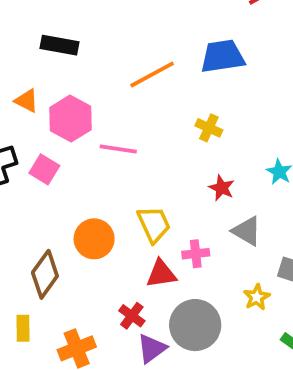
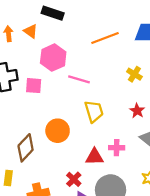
orange triangle: (27, 101) -> (31, 31), moved
pink square: (44, 169) -> (34, 86), turned -35
yellow trapezoid: (154, 224) -> (94, 111), moved

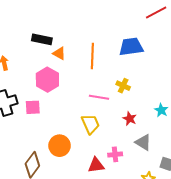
orange triangle: (31, 31) -> (59, 53), moved
orange line: (105, 38) -> (92, 56), turned -60
pink line: (79, 79) -> (99, 97), moved

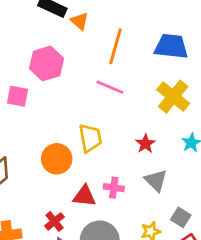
orange triangle: (59, 53) -> (79, 21), moved
yellow cross: (123, 86) -> (173, 97), moved, size x1.6
pink line: (99, 97) -> (110, 87), moved
orange circle: (60, 146) -> (57, 159), moved

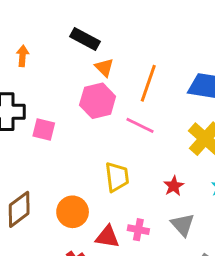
orange triangle: (79, 21) -> (104, 67), moved
pink hexagon: (47, 63) -> (98, 101), moved
orange circle: (57, 159) -> (73, 212), moved

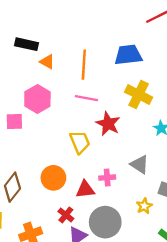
pink hexagon: (98, 101) -> (37, 99), moved
red star: (174, 186) -> (108, 124), moved, size x1.5

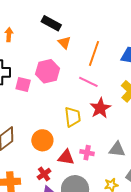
gray triangle: (140, 164) -> (117, 149), turned -42

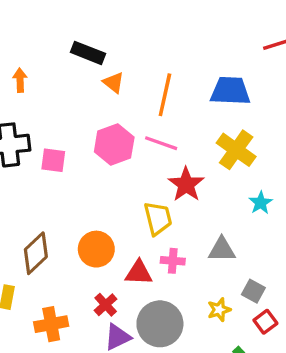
pink hexagon: (48, 71) -> (114, 144), moved
yellow trapezoid: (73, 117) -> (158, 218), moved

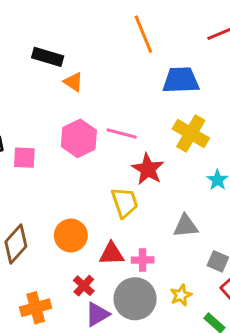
orange line: (165, 95) -> (143, 34), moved, turned -30
pink cross: (173, 261) -> (143, 260), moved
yellow star: (219, 310) -> (181, 295), moved

